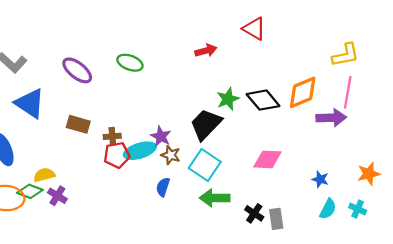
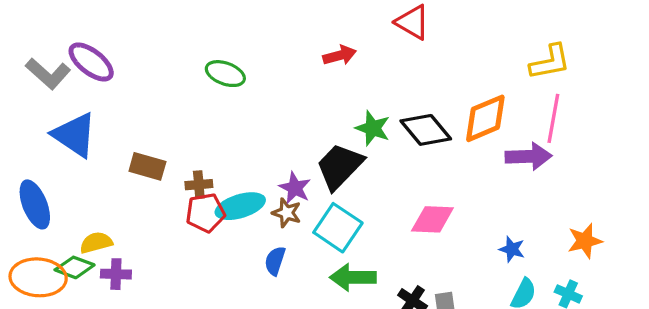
purple ellipse: (77, 70) -> (91, 62), moved
green star: (228, 99) -> (373, 128), turned -30
purple star: (161, 136) -> (295, 188), moved
purple cross: (57, 196) -> (116, 274), turned -30

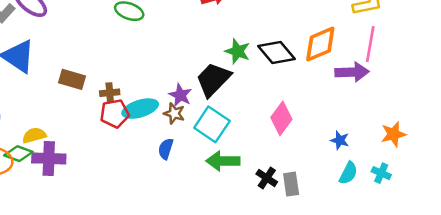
pink diamond: (432, 219) -> (281, 118), turned -56
purple cross: (116, 274) -> (49, 158), size x1.5

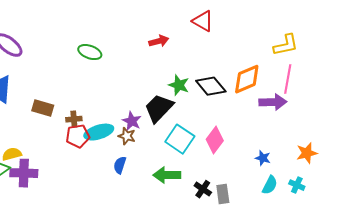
cyan square: (212, 124) -> (180, 139), moved

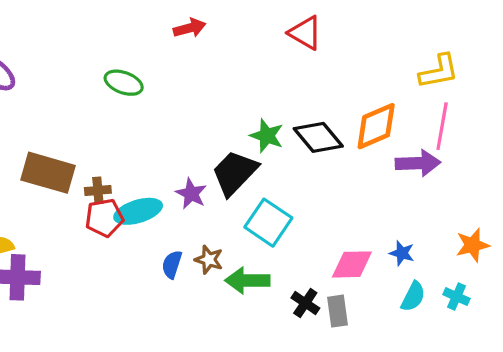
red arrow: (159, 41) -> (190, 28), moved
brown rectangle: (43, 108) -> (48, 173), size x1.5
brown star: (127, 136) -> (209, 260), moved
pink diamond: (215, 140) -> (352, 264), moved, turned 52

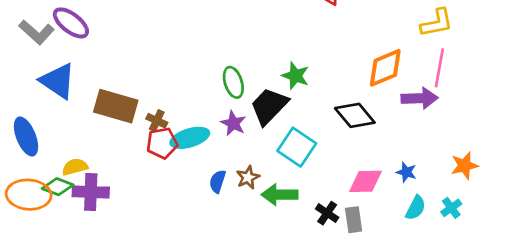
green ellipse: (124, 83) -> (233, 82), moved, turned 52
black diamond: (318, 137) -> (355, 115), moved
brown cross: (98, 190) -> (157, 121), turned 30
brown star: (209, 260) -> (248, 177), turned 30
cyan cross: (457, 297) -> (451, 208), turned 30

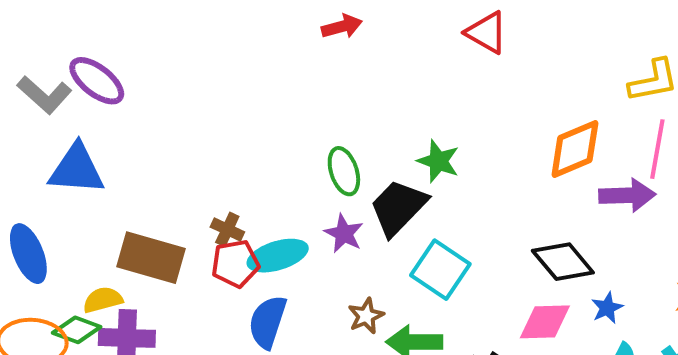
blue triangle: (58, 81) -> (77, 169), turned -30
brown rectangle: (116, 106) -> (151, 258), moved
black diamond: (355, 115) -> (563, 262), moved
blue star: (406, 172) -> (607, 308), turned 30
blue semicircle: (218, 181) -> (268, 322), moved, size x1.5

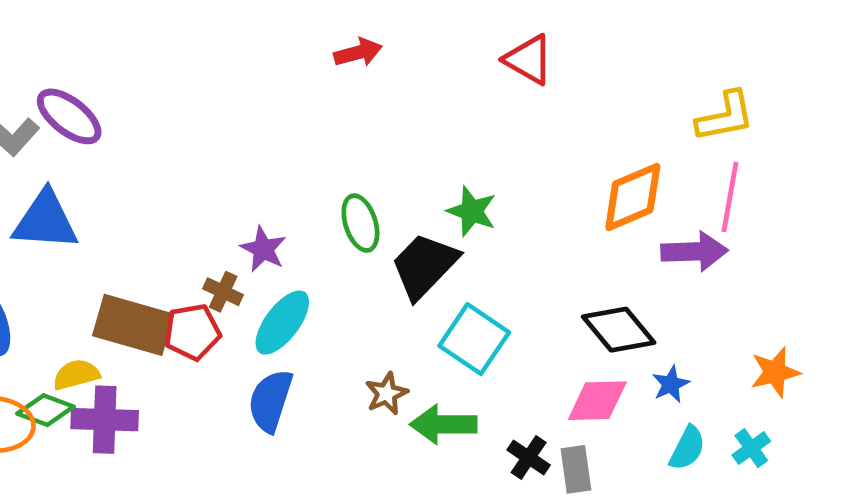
purple star: (344, 233) -> (263, 249), moved
cyan ellipse: (278, 256) -> (282, 323), turned -36
red pentagon: (235, 264) -> (192, 332), moved

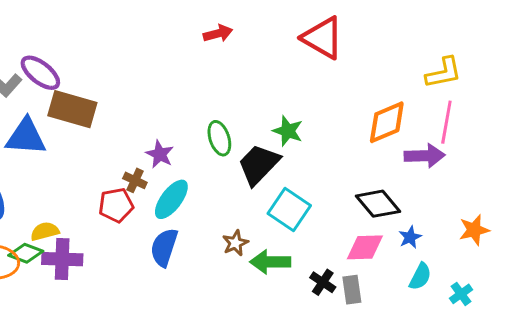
red triangle: (529, 60) -> (323, 38), size x1.4
brown rectangle: (133, 325) -> (72, 109), moved
cyan cross: (751, 448) -> (461, 294), moved

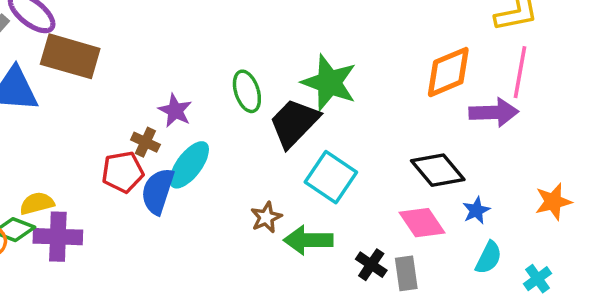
green star: (288, 131) -> (329, 83), size x1.5
blue semicircle: (164, 247) -> (158, 191), moved
pink diamond: (365, 247) -> (422, 223), turned 57

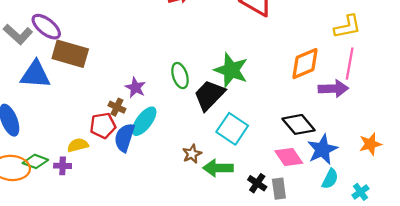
yellow semicircle: (37, 203) -> (78, 145), moved
blue star: (476, 210) -> (322, 149), size x1.8
purple cross: (58, 237) -> (63, 166), size x0.6

